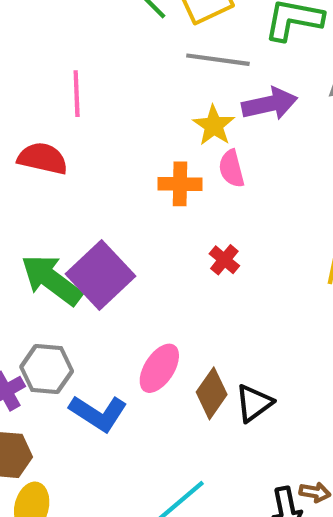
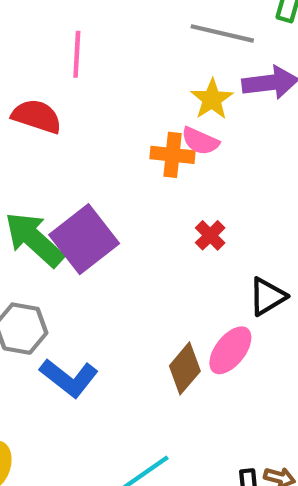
pink semicircle: (231, 169) -> (200, 141), moved, turned -57
pink ellipse: (159, 368) -> (230, 350), moved
black triangle: (254, 403) -> (267, 296), moved

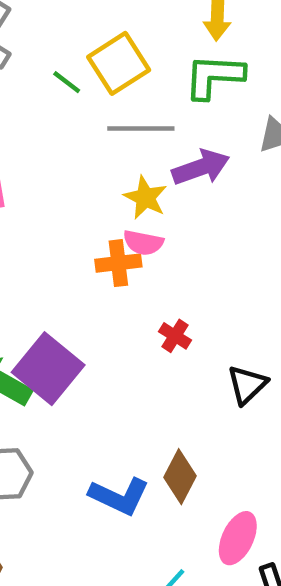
pink ellipse: (230, 350) -> (238, 538), moved
blue L-shape: (69, 378) -> (119, 496), moved

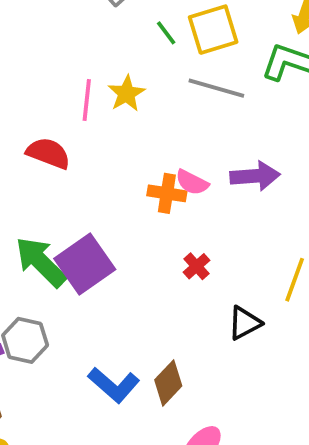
purple arrow: (201, 167) -> (255, 176), moved
yellow star: (145, 198) -> (127, 94), moved

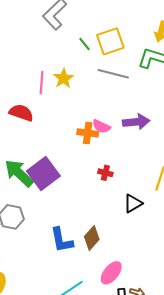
red cross: (197, 266) -> (105, 173), turned -32
blue L-shape: (114, 385) -> (62, 240), turned 40

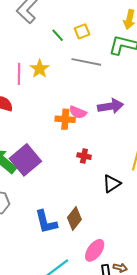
yellow square: (110, 41) -> (82, 31), size x0.6

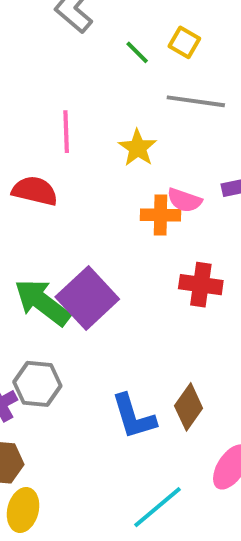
yellow square: (82, 31) -> (184, 42), turned -35
yellow star: (40, 69) -> (138, 148), moved
red cross: (84, 156) -> (201, 285), size x1.5

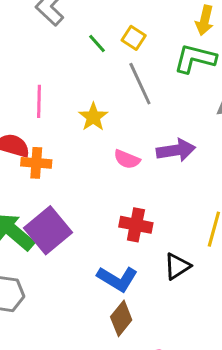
gray line: (196, 101) -> (140, 84), turned 54
orange cross: (160, 215) -> (36, 163), moved
blue L-shape: (134, 417) -> (117, 279), moved, turned -45

